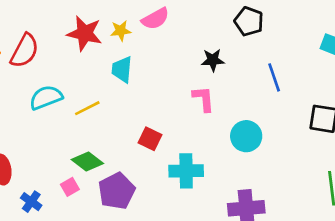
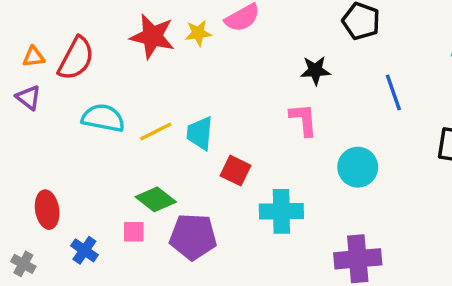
cyan trapezoid: (122, 69) -> (200, 133), moved
cyan semicircle: (46, 97) -> (103, 118), turned 32
pink square: (70, 187) -> (134, 232), turned 30
purple pentagon: (117, 191) -> (193, 237), turned 30

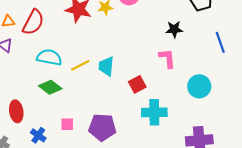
red square: (236, 171) -> (137, 84), moved, turned 36
green diamond: (156, 199) -> (50, 87), moved

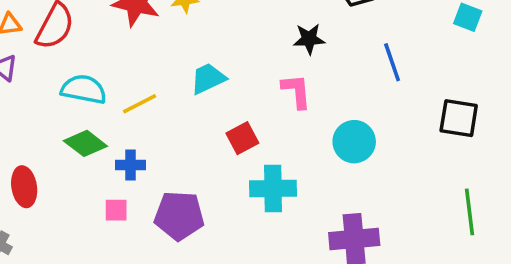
cyan trapezoid: (106, 66) -> (208, 79), moved, turned 60
blue cross: (38, 135) -> (131, 165), moved, turned -35

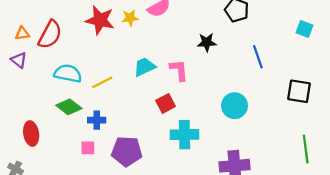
pink L-shape: (296, 91) -> (179, 70), moved

